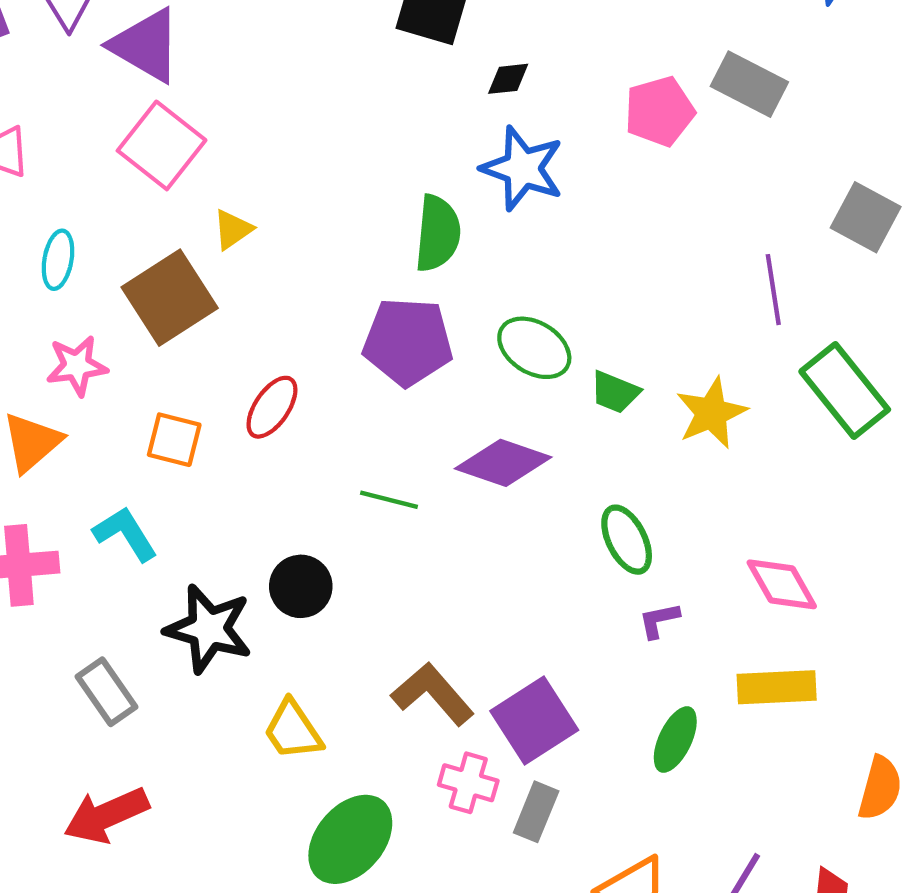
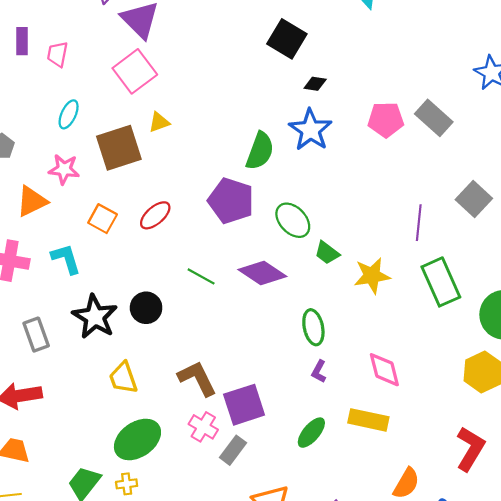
purple L-shape: (659, 620) -> (319, 371), turned -65

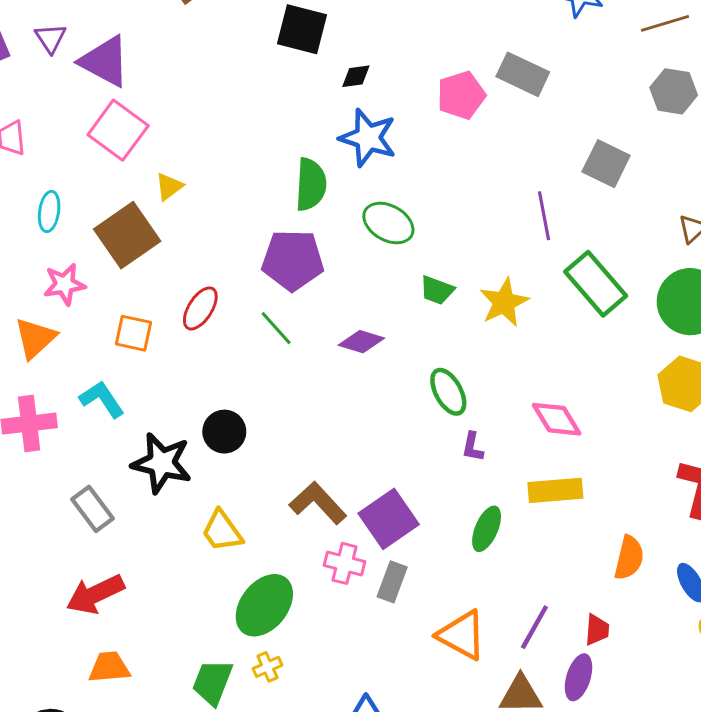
green ellipse: (293, 220) -> (388, 223), moved
purple diamond: (262, 273) -> (361, 342), size x0.7
green line: (201, 276) -> (276, 328), moved, turned 36

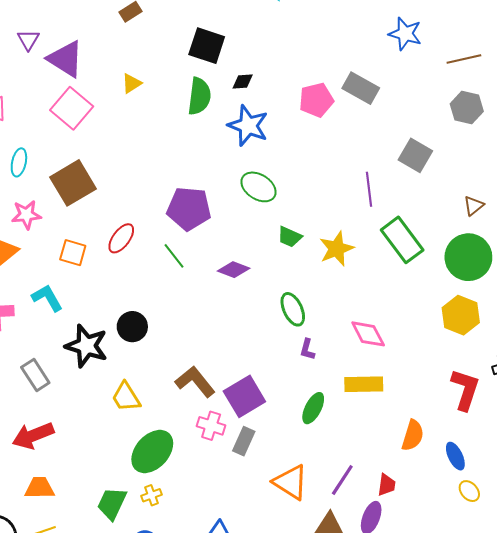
green semicircle: (311, 185) -> (199, 96), moved
yellow triangle: (169, 187) -> (132, 83), moved

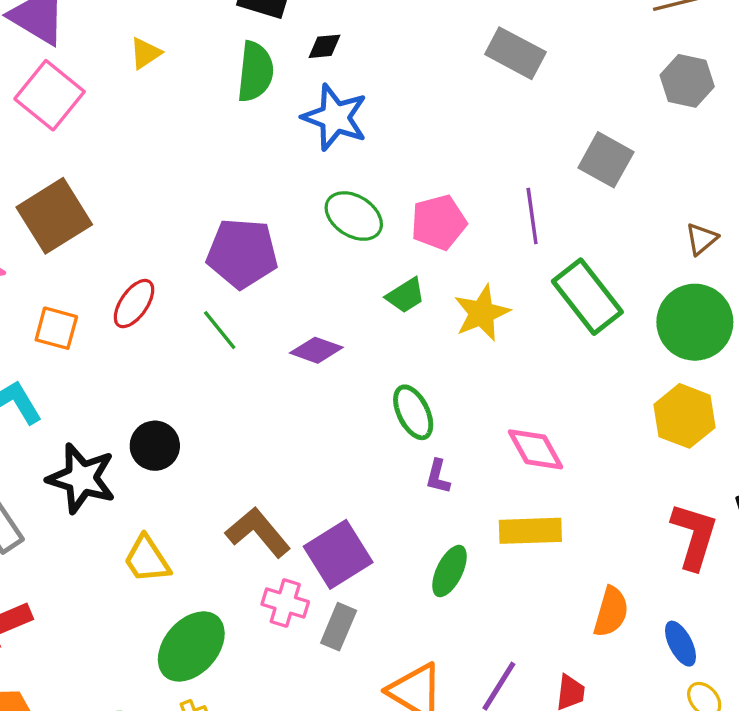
pink pentagon: (316, 100) -> (439, 222), moved
green trapezoid: (290, 237) -> (406, 295), turned -55

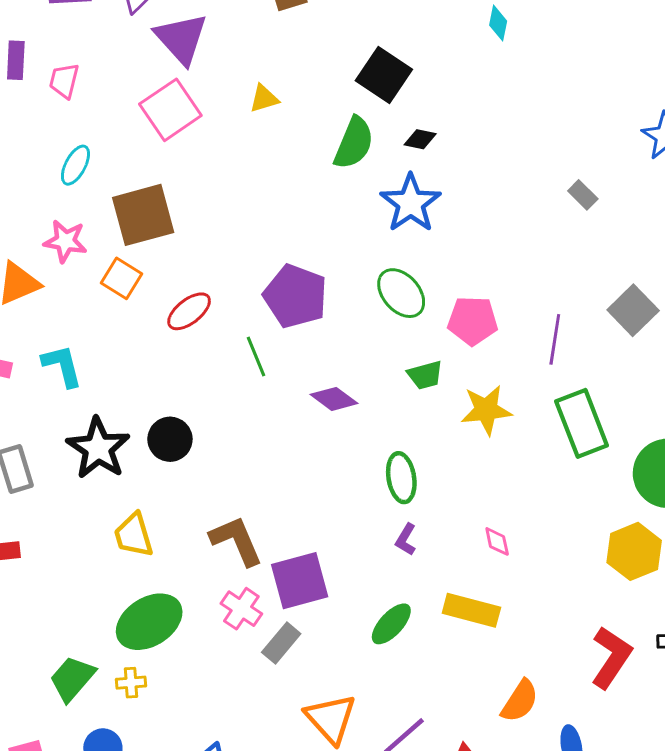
gray rectangle: (515, 53) -> (583, 195), size x0.6
orange square: (56, 328) -> (122, 278), moved
pink diamond: (536, 449) -> (497, 541), size x0.6

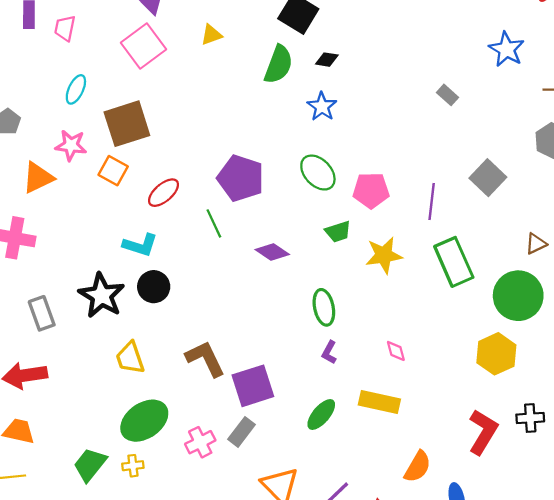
blue star: (411, 203) -> (322, 107), size x0.7
cyan L-shape: (62, 366) -> (140, 245), moved, turned 124
pink cross: (241, 609) -> (200, 442), moved, turned 32

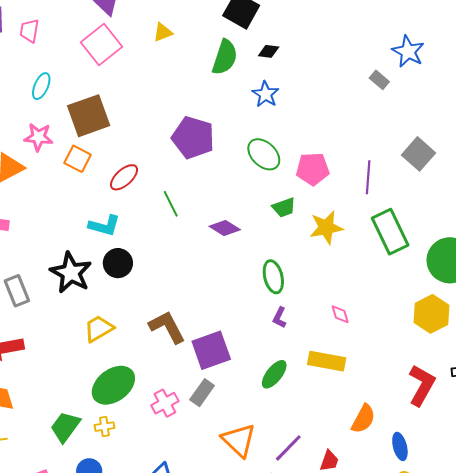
blue star: (507, 49) -> (408, 51), moved
purple pentagon: (241, 178) -> (193, 138), moved
yellow trapezoid: (130, 358) -> (99, 329), turned 80

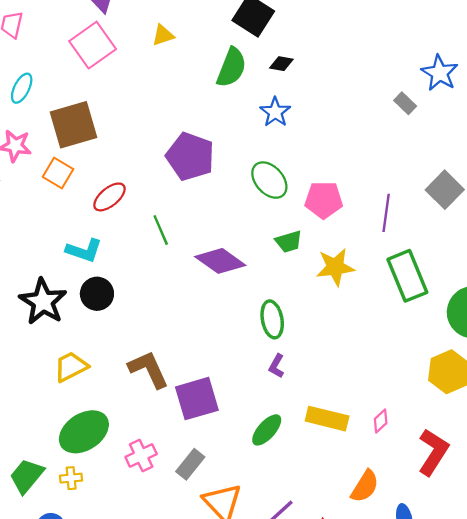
purple diamond: (225, 228) -> (220, 261), size x1.4
pink diamond: (340, 314) -> (381, 421), moved, turned 60
gray rectangle: (202, 393) -> (190, 464), moved

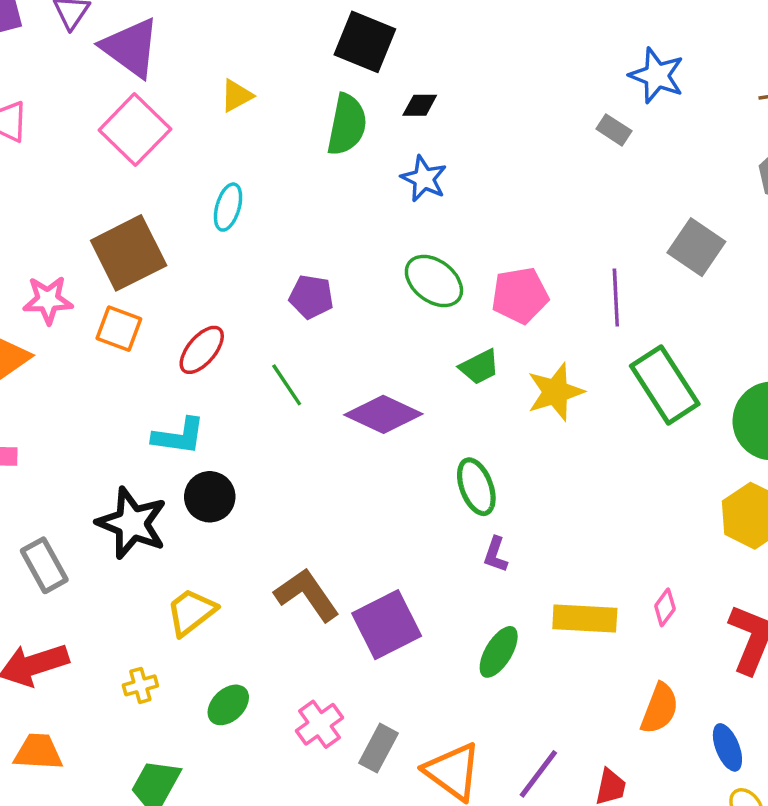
cyan ellipse: (22, 88) -> (228, 207), moved
purple pentagon: (190, 156) -> (311, 297), moved, size x0.6
green ellipse: (84, 432) -> (228, 705), size x0.6
gray rectangle: (190, 464) -> (378, 748), moved
yellow cross: (71, 478) -> (140, 685), moved

